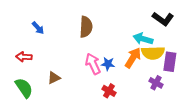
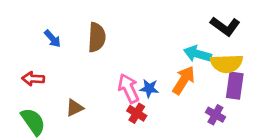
brown semicircle: (86, 27) -> (97, 37), moved
yellow semicircle: (153, 53) -> (227, 64), moved
red cross: (109, 91) -> (137, 113), moved

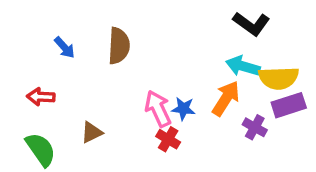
black L-shape: (225, 26) -> (251, 24), moved
purple rectangle: (235, 86) -> (289, 105), turned 64
purple cross: (215, 115) -> (255, 127), moved

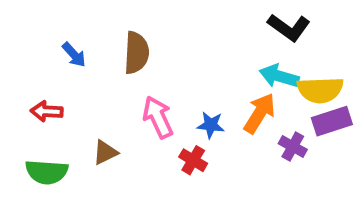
pink arrow: (158, 109) -> (158, 117), moved
green semicircle: (41, 149) -> (47, 172), turned 129

